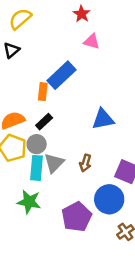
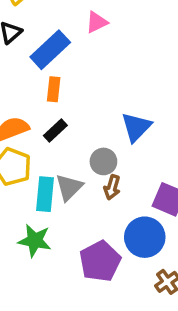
pink triangle: (92, 41) -> (97, 22), moved, turned -42
blue rectangle: (62, 75) -> (50, 50), moved
blue triangle: (103, 119) -> (136, 127), turned -35
gray circle: (37, 144) -> (103, 161), moved

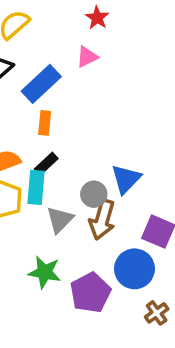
blue triangle: (136, 127) -> (126, 179), moved
brown arrow: (112, 187) -> (102, 220), size x1.6
cyan rectangle: (45, 194) -> (36, 187), moved
green star: (35, 241) -> (45, 272), moved

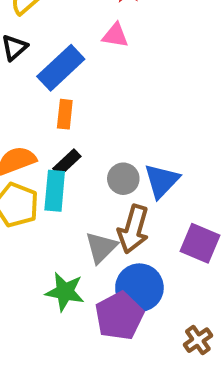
pink triangle: (87, 57) -> (115, 35), turned 35
gray circle: (94, 194) -> (123, 179), moved
gray triangle: (60, 220) -> (101, 247), moved
blue circle: (134, 269) -> (139, 288), moved

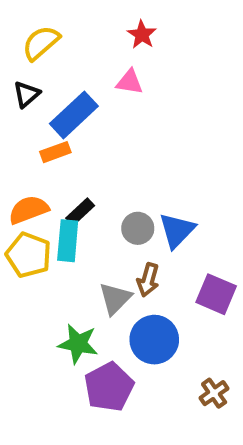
orange rectangle: (65, 114) -> (55, 152), moved, turned 64
brown arrow: (133, 229) -> (148, 280), size x0.7
purple pentagon: (119, 316) -> (109, 387), moved

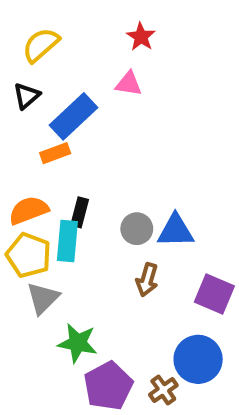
black rectangle: (80, 212) -> (80, 212), turned -32
blue triangle: (177, 230) -> (176, 231), turned 45
gray triangle: (115, 298) -> (43, 298), moved
blue circle: (154, 340) -> (198, 359), moved
brown cross: (214, 393) -> (163, 390), moved

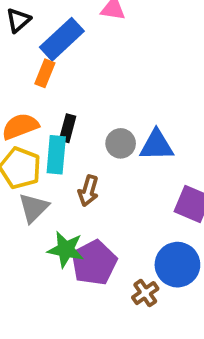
orange rectangle: (55, 153) -> (45, 73), turned -48
brown arrow: (147, 280) -> (88, 191), moved
purple pentagon: (108, 386) -> (94, 263), moved

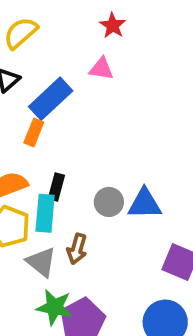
gray triangle: (33, 208) -> (41, 262), moved, turned -36

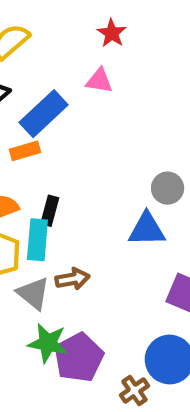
orange rectangle: (34, 132) -> (25, 151), turned 52
gray circle: (109, 202) -> (168, 188), moved
brown arrow: (77, 249) -> (73, 279), turned -116

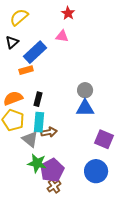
gray circle: (168, 188) -> (85, 90), moved
cyan rectangle: (37, 240) -> (39, 122), moved
brown cross: (134, 390) -> (54, 186), moved

